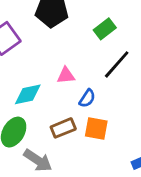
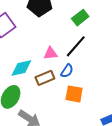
black line: (117, 64) -> (76, 46), moved
brown rectangle: (63, 128) -> (45, 78), moved

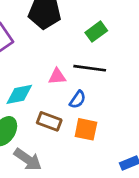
black line: (76, 46) -> (90, 68), turned 55
brown rectangle: (45, 78) -> (49, 121), moved, turned 42

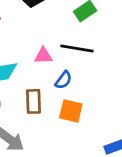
brown rectangle: (49, 121) -> (34, 101), turned 65

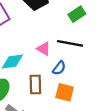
pink triangle: (43, 56) -> (44, 49), turned 32

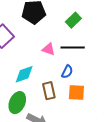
pink triangle: (44, 49) -> (49, 49), moved

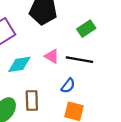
cyan diamond: (24, 74) -> (19, 64), moved
brown rectangle: (49, 91) -> (32, 101), moved

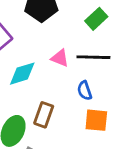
blue semicircle: (68, 86) -> (85, 91), turned 133
brown rectangle: (32, 101) -> (44, 115), turned 30

